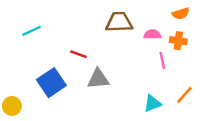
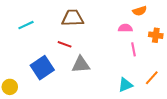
orange semicircle: (181, 14) -> (140, 11), moved
brown trapezoid: (119, 22) -> (73, 18), moved
orange cross: (178, 41) -> (156, 35), moved

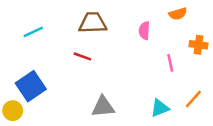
pink semicircle: (125, 28) -> (144, 31), moved, turned -88
gray triangle: (81, 65) -> (103, 107), moved
blue square: (42, 68) -> (31, 86), moved

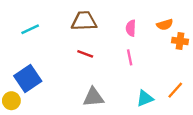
orange semicircle: (178, 14) -> (165, 25), moved
red line: (82, 56) -> (85, 54), moved
pink line: (170, 63) -> (130, 57), moved

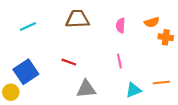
red line: (85, 54) -> (69, 62), moved
pink line: (130, 57) -> (119, 61), moved
orange line: (175, 90) -> (161, 83), turned 42

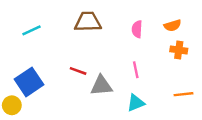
orange cross: (166, 37) -> (179, 50), moved
gray triangle: (86, 89) -> (101, 86), moved
cyan triangle: (133, 90) -> (136, 103), moved

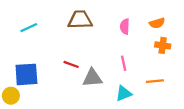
blue square: (29, 82) -> (26, 74), turned 30
orange line: (184, 94) -> (155, 81), moved

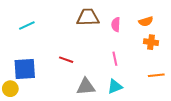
brown trapezoid: (80, 20) -> (88, 17), moved
gray triangle: (92, 78) -> (86, 87), moved
orange line: (155, 81) -> (156, 75), moved

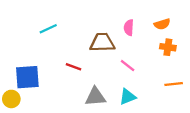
brown trapezoid: (88, 17) -> (102, 43), moved
cyan line: (27, 26) -> (48, 29), moved
pink line: (115, 59) -> (128, 66), turned -40

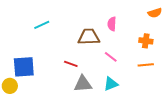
orange semicircle: (162, 24) -> (155, 13), moved
red line: (73, 67) -> (71, 64), moved
orange line: (174, 84) -> (146, 65), moved

